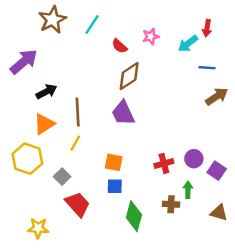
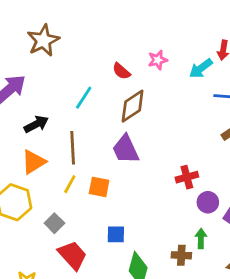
cyan line: (92, 25) -> (84, 98), moved
orange square: (114, 162) -> (99, 187), moved
red cross: (164, 163) -> (187, 177), moved

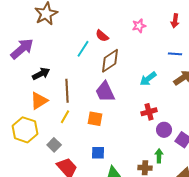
pink star: (158, 60) -> (139, 26), moved
cyan arrow: (201, 68) -> (148, 79), moved
cyan line: (84, 98) -> (83, 49), moved
orange square: (99, 187) -> (95, 119), moved

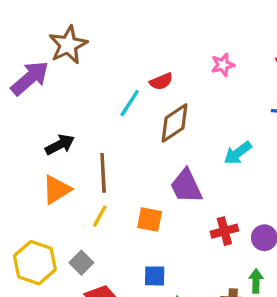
red semicircle: (102, 36) -> (161, 81), turned -64
purple arrow: (22, 49) -> (30, 78), moved
purple trapezoid: (105, 92) -> (186, 186), moved
red cross: (149, 112) -> (224, 231), moved
yellow hexagon: (25, 130) -> (35, 263), moved

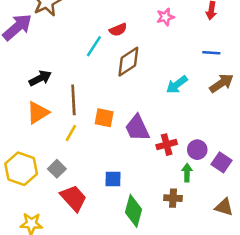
purple trapezoid: (186, 186) -> (137, 128), moved
orange square: (150, 219) -> (104, 118), moved
green arrow: (256, 281) -> (187, 173), moved

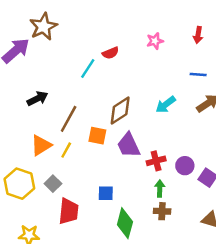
brown diamond: (128, 62) -> (120, 110), moved
brown line: (73, 100) -> (69, 119), turned 32
orange triangle: (38, 113) -> (41, 145), moved
green arrow: (187, 173) -> (160, 188), moved
red trapezoid: (73, 198) -> (69, 211), turned 48

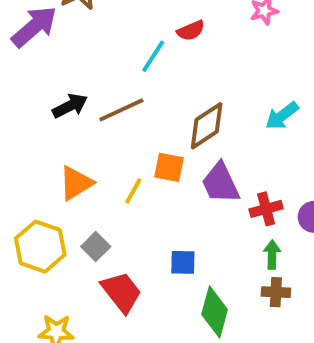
brown line: (69, 119) -> (121, 110), moved, turned 36
yellow line: (66, 150) -> (133, 191), moved
red trapezoid: (69, 211) -> (121, 292), turned -44

